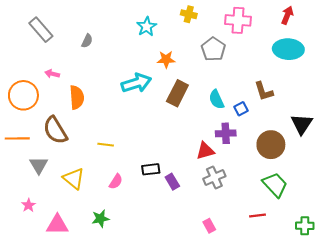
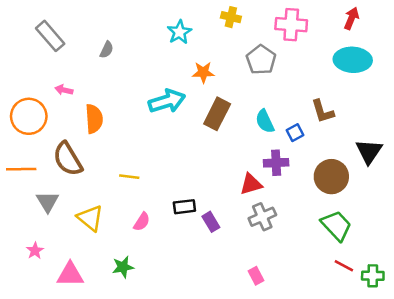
red line: (258, 215) -> (344, 266), moved, turned 35

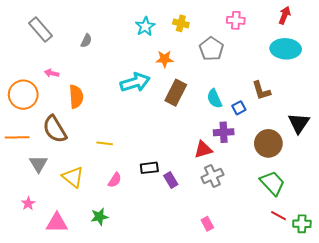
yellow cross: (231, 17) -> (181, 23), moved
pink cross: (291, 25) -> (236, 20), size x0.7

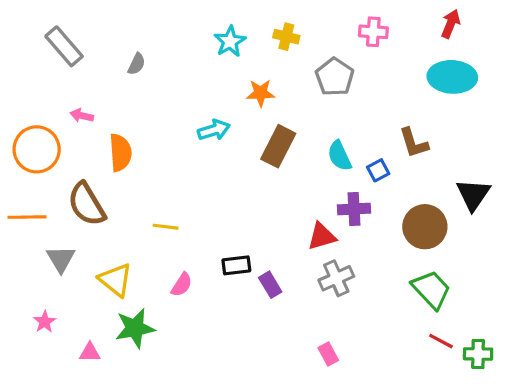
cyan arrow: (135, 82) -> (214, 130), size x0.7
green star: (99, 217) -> (135, 328), moved, size x1.4
pink triangle: (57, 223) -> (90, 352), size x0.6

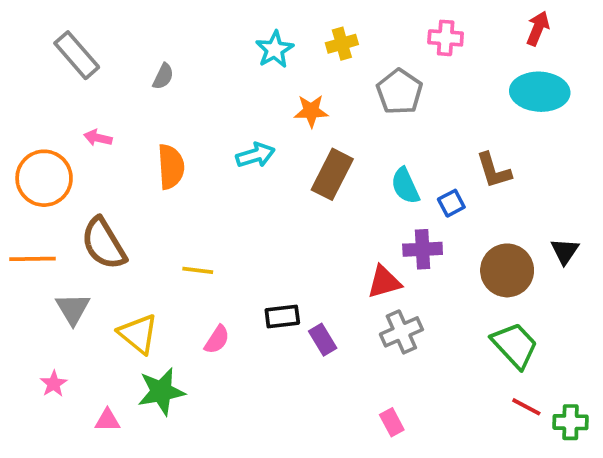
yellow cross: (286, 37) -> (342, 44), turned -30
orange semicircle: (120, 153) -> (171, 167), moved
black triangle: (473, 194) -> (565, 251), moved, size x0.7

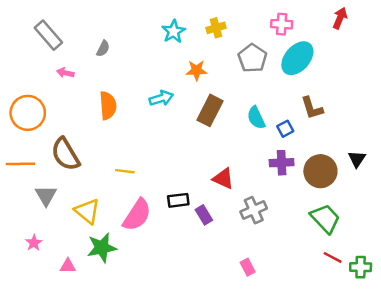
cyan ellipse: (540, 92) -> (297, 58), moved, turned -52
pink arrow: (98, 138) -> (65, 73), moved
purple cross: (423, 249) -> (282, 163), moved
red triangle: (384, 282) -> (223, 178), moved, turned 40
pink semicircle: (217, 340) -> (137, 215), size x1.8

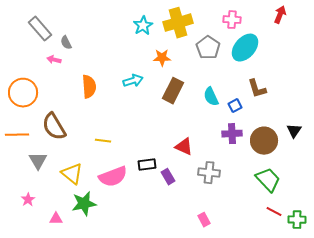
yellow cross: (216, 28) -> (178, 23), size x1.8
gray semicircle: (103, 48) -> (66, 43), moved, turned 128
gray cross: (254, 210) -> (209, 173), turned 30
pink semicircle: (137, 215) -> (113, 177), turned 36

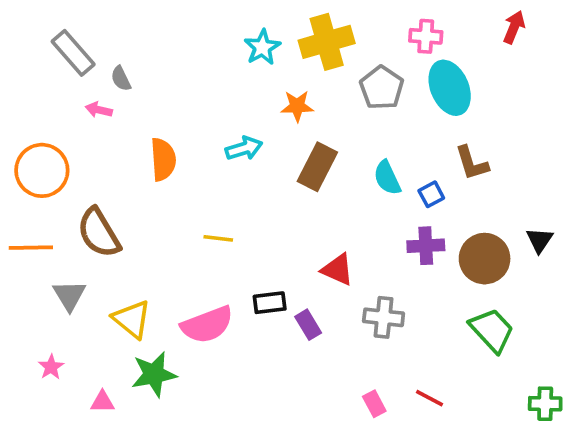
cyan ellipse: (245, 48) -> (450, 88), turned -64
yellow line: (103, 141) -> (218, 238), moved
red line: (274, 212) -> (429, 398), moved

